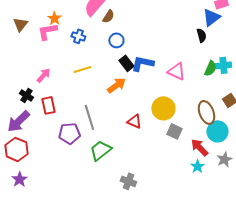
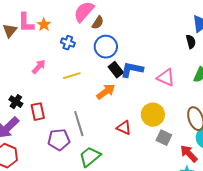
pink L-shape: (47, 31) -> (26, 23), moved, turned -80
blue circle: (116, 40) -> (106, 47), size x1.5
pink arrow: (43, 75) -> (39, 67), moved

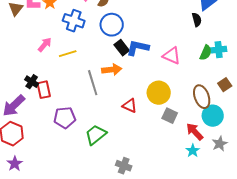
blue cross: (68, 43) -> (74, 21), size x1.5
yellow line: (72, 76) -> (68, 54), moved
orange arrow: (106, 92) -> (112, 70), turned 30
black cross: (16, 102) -> (32, 82), moved
gray line: (79, 124) -> (93, 83), moved

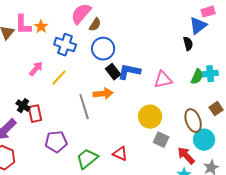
yellow line: (68, 54) -> (59, 78), turned -30
pink triangle: (172, 56) -> (163, 80), turned -36
red triangle: (130, 106) -> (120, 154), moved

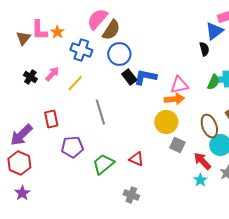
brown semicircle: (95, 25) -> (111, 30), size x1.5
orange arrow: (103, 94) -> (174, 99), moved
black cross: (23, 106) -> (30, 77), moved

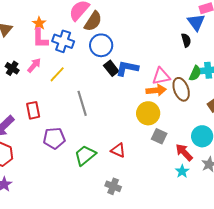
pink L-shape: (39, 30) -> (40, 38), moved
blue triangle: (214, 31) -> (196, 22), turned -30
brown ellipse: (209, 126) -> (181, 89), moved

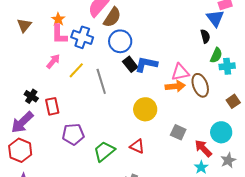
black cross: (12, 68) -> (31, 96), moved
green semicircle: (195, 73) -> (216, 55), moved
gray line: (82, 103) -> (101, 81), moved
yellow circle: (148, 113) -> (145, 109), moved

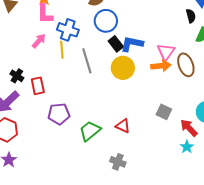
blue cross: (82, 37) -> (68, 30), moved
yellow line: (76, 70) -> (62, 50), turned -48
pink triangle: (180, 72) -> (166, 52), turned -42
yellow circle: (145, 109) -> (123, 68), moved

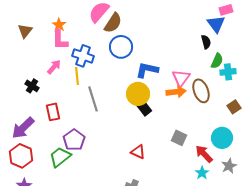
black rectangle: (116, 44) -> (144, 108), moved
gray line: (87, 61) -> (93, 99), moved
black cross: (17, 76) -> (32, 86), moved
purple pentagon: (59, 114) -> (74, 140), turned -30
green trapezoid: (90, 131) -> (60, 157), moved

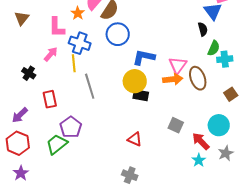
orange star: (59, 25) -> (78, 13), moved
black rectangle: (144, 108) -> (141, 95), turned -42
purple arrow: (23, 128) -> (20, 115), size x0.7

